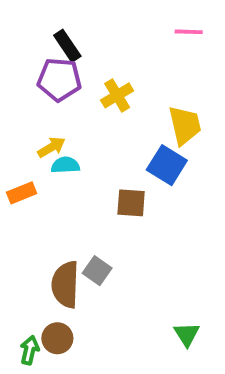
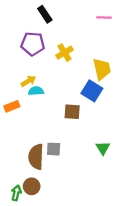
black rectangle: (67, 46) -> (45, 14), moved
gray square: (97, 271) -> (54, 149), turned -32
green triangle: (187, 334) -> (103, 148), moved

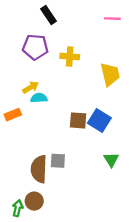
yellow cross: (65, 53) -> (70, 56), turned 35
blue square: (92, 91) -> (99, 120), moved

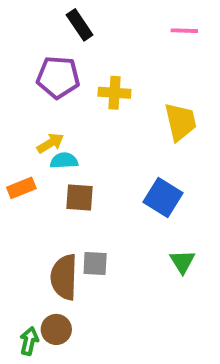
brown square: (78, 120) -> (80, 198), moved

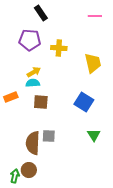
yellow arrow: (50, 143) -> (34, 72), moved

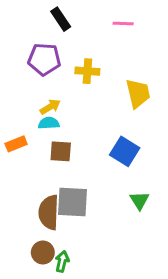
pink line: (95, 16) -> (123, 24), moved
gray square: (49, 136) -> (73, 202), size x1.6
green arrow: (15, 176) -> (62, 261), moved

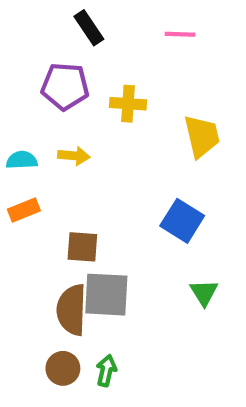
yellow arrow: (50, 107) -> (74, 156), turned 36
cyan semicircle: (49, 123) -> (22, 160), moved
brown square: (61, 151) -> (82, 247), moved
green arrow: (62, 261) -> (106, 371), moved

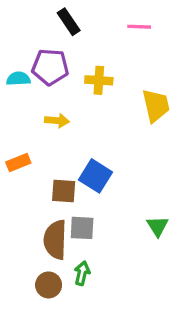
cyan semicircle: (22, 160) -> (18, 79), moved
blue square: (182, 221) -> (96, 176), moved
gray square: (106, 295) -> (82, 228), size x0.7
green arrow: (106, 371) -> (82, 273), moved

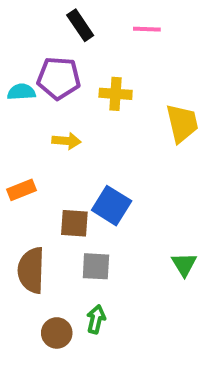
pink line: (139, 27) -> (147, 29), moved
brown semicircle: (55, 240) -> (31, 270), moved

